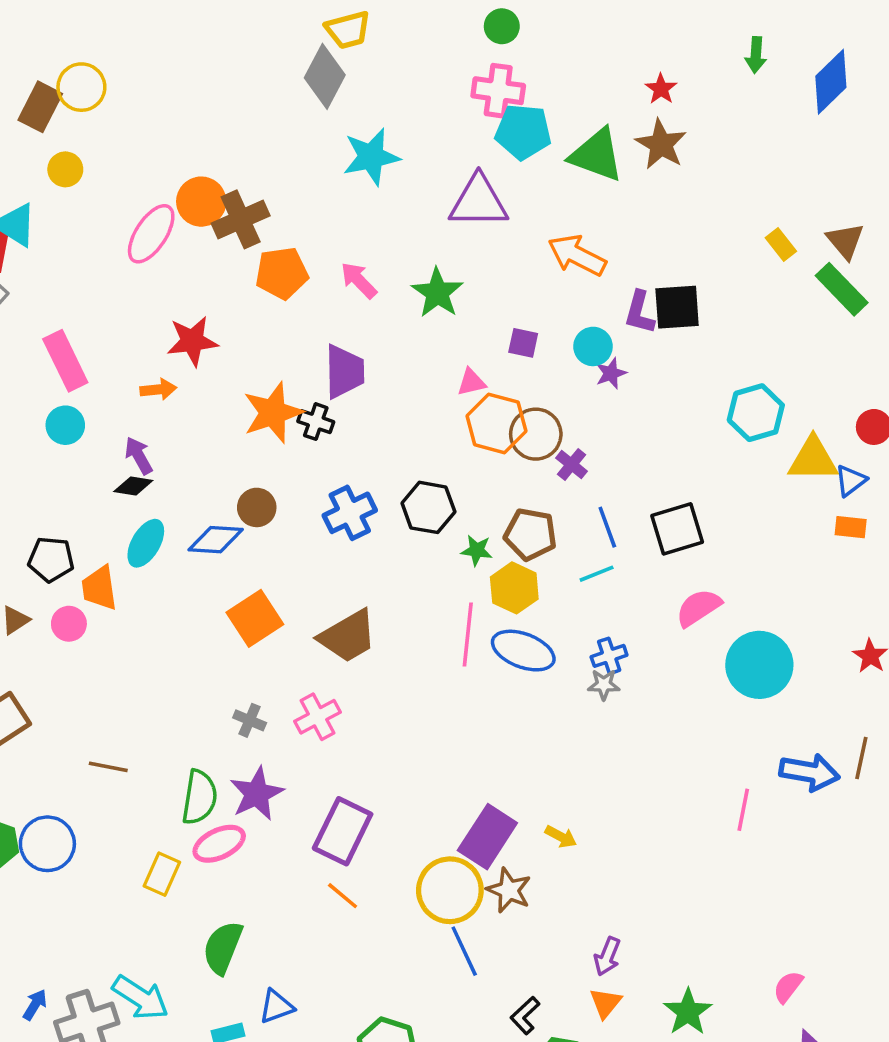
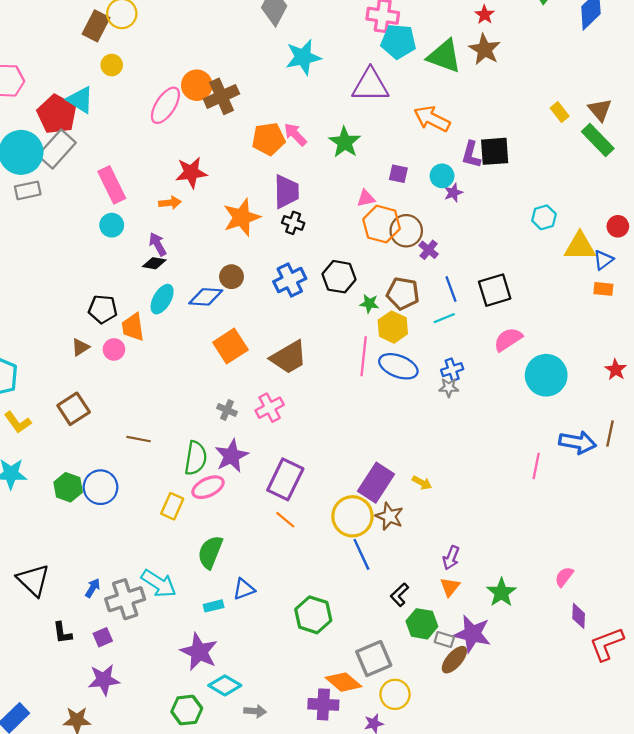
orange pentagon: (282, 273) -> (268, 139), moved
cyan hexagon: (756, 413) -> (544, 217), size x0.7
black cross: (316, 422) -> (293, 223), moved

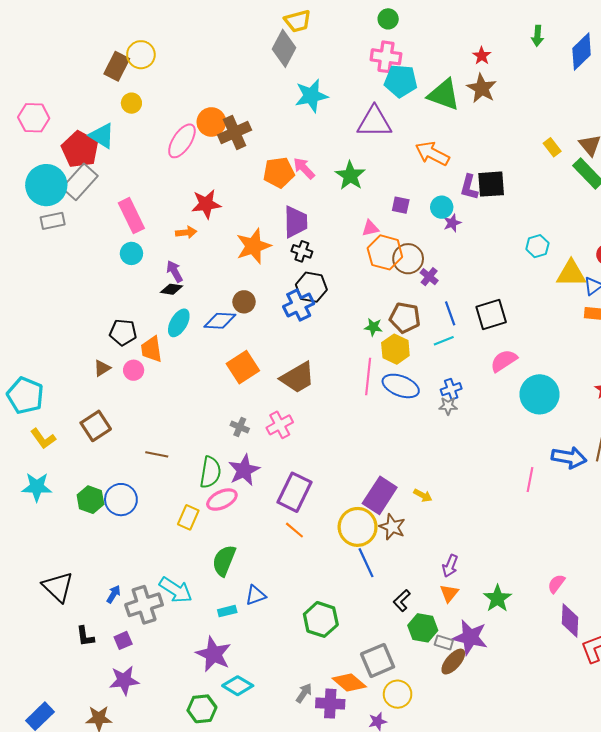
black hexagon: (339, 277) -> (311, 287), moved
purple diamond: (579, 616) -> (570, 621), size x1.4
gray arrow: (255, 711) -> (304, 693), moved, turned -60

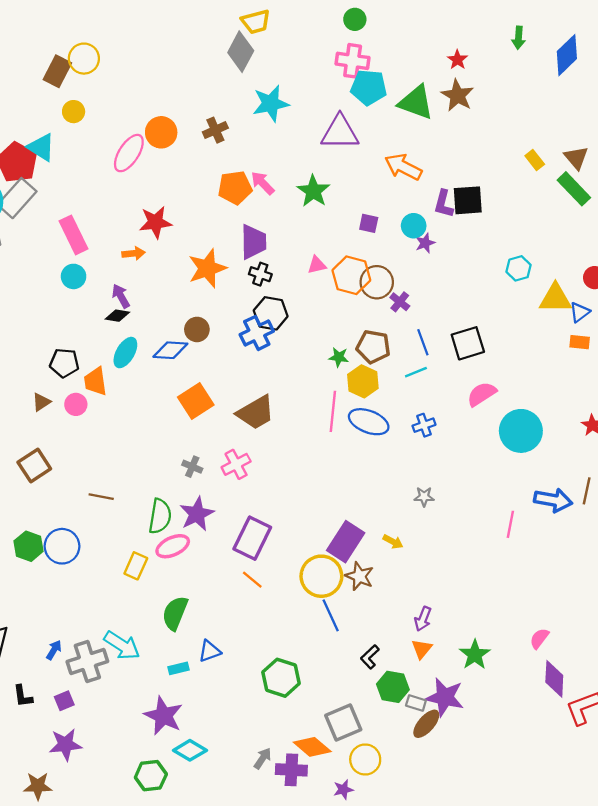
brown cross: (235, 133) -> (215, 130), moved, size x0.7
pink triangle: (370, 228) -> (317, 265), moved
gray star: (448, 406) -> (424, 497), moved

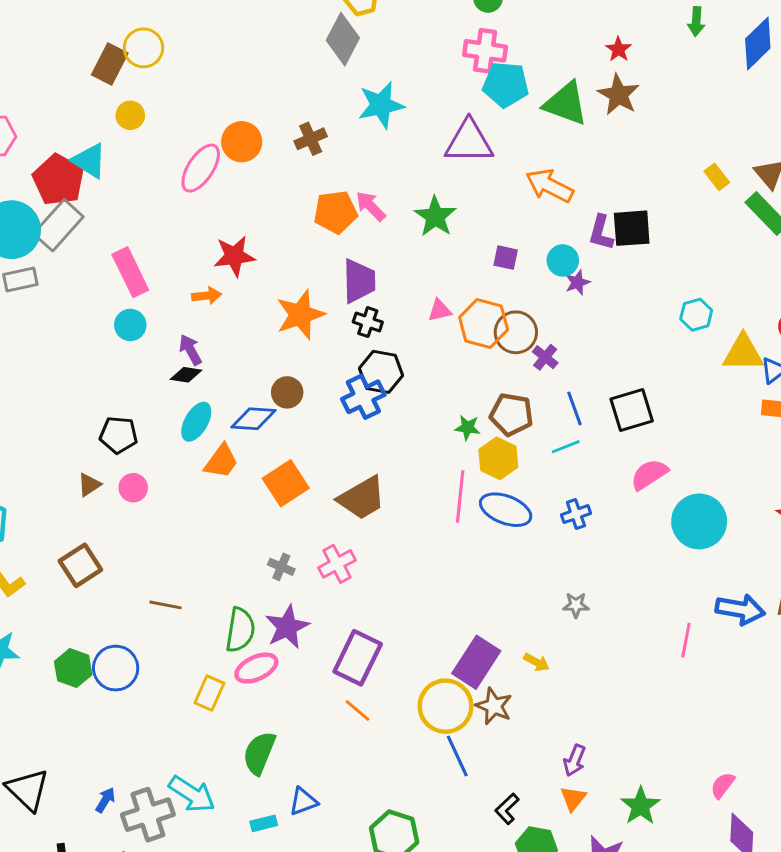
orange trapezoid: (95, 381) -> (221, 461), moved, turned -136

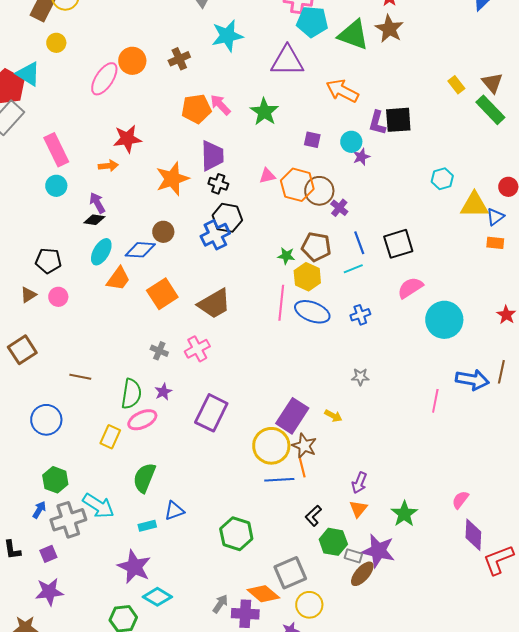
purple star: (287, 627) -> (163, 392), size x0.6
green hexagon: (73, 668) -> (55, 480), moved
orange line: (358, 711) -> (302, 468), moved, turned 36
blue line: (457, 756) -> (279, 480), turned -68

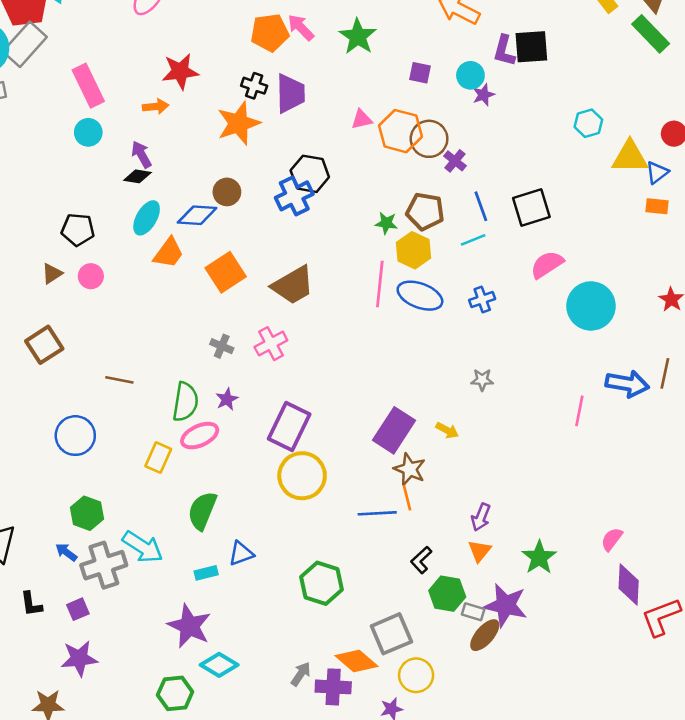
black cross: (218, 184) -> (254, 86), moved
yellow circle: (271, 446) -> (302, 476), moved
blue arrow: (39, 510) -> (66, 552), turned -84

